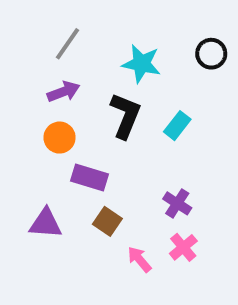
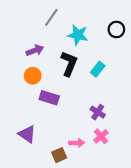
gray line: (67, 44) -> (51, 17), moved
brown square: (107, 221) -> (59, 155), moved, turned 32
purple triangle: (46, 223) -> (27, 134), moved, turned 30
pink arrow: (139, 259) -> (77, 143), turned 128

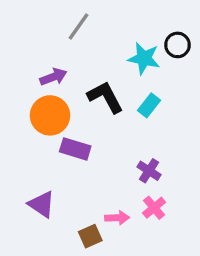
cyan star: (78, 35) -> (144, 58), moved
black L-shape: (69, 64) -> (105, 97), turned -50
orange circle: (33, 76) -> (50, 115), size x1.5

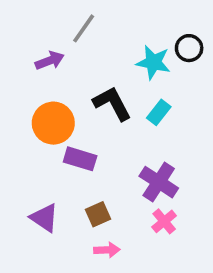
purple arrow: (53, 77) -> (50, 61), moved
purple cross: (149, 171) -> (159, 182), size x1.5
pink arrow: (117, 218) -> (107, 250), moved
brown square: (90, 236) -> (98, 214), moved

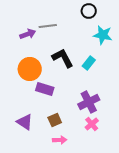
gray line: (84, 28) -> (48, 26), moved, turned 48
black circle: (189, 48) -> (89, 11), moved
cyan star: (153, 62) -> (103, 35), moved
purple cross: (159, 182) -> (89, 102), turned 30

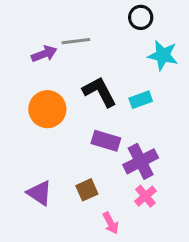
cyan rectangle: (89, 63) -> (141, 100), turned 32
purple rectangle: (45, 89) -> (106, 141), moved
pink arrow: (60, 140) -> (111, 223), moved, turned 64

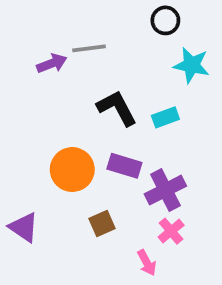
orange circle: (47, 109) -> (72, 170), moved
purple triangle: (39, 193) -> (24, 227), moved
pink arrow: (111, 223) -> (147, 263), moved

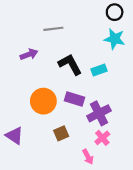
black circle: (165, 20) -> (115, 12), moved
purple arrow: (52, 63) -> (29, 54), moved

